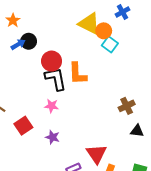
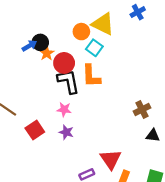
orange star: (13, 20) -> (47, 53), moved
orange circle: (104, 31) -> (81, 32), moved
cyan square: (110, 44) -> (94, 48), moved
purple star: (53, 137) -> (66, 132), moved

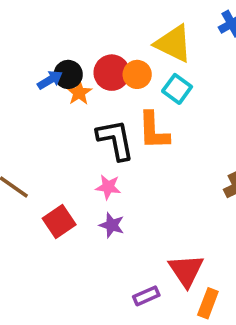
orange circle: (81, 32) -> (137, 74), moved
cyan square: (94, 48) -> (177, 89), moved
red circle: (64, 63) -> (112, 73), moved

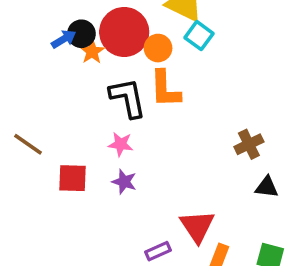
red circle: (112, 73) -> (124, 32), size x1.4
orange circle: (137, 74) -> (158, 48), moved
cyan square: (177, 89) -> (199, 36), moved
red square: (59, 221) -> (72, 178), turned 36

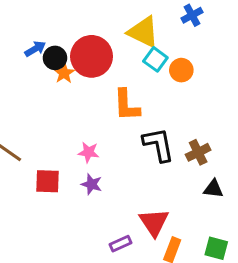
blue arrow: (64, 39) -> (35, 49), moved
orange circle: (158, 48) -> (181, 70), moved
black L-shape: (128, 98) -> (158, 145), moved

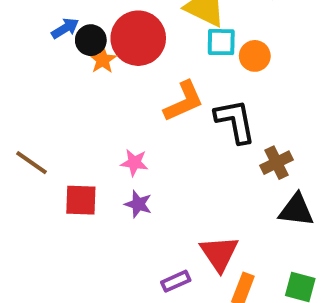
cyan square: (155, 59) -> (221, 42), turned -35
orange L-shape: (127, 105) -> (184, 101), turned -112
black L-shape: (158, 145) -> (235, 121), moved
black triangle: (213, 189) -> (296, 210), size x1.4

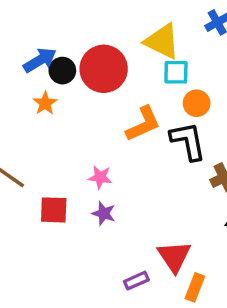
blue arrow: (65, 28) -> (40, 60), size x1.4
orange circle: (255, 56) -> (197, 103), moved
orange star: (103, 60) -> (45, 103), moved

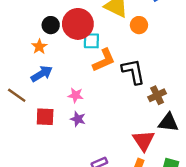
blue arrow: (40, 60) -> (42, 74), moved
cyan square: (176, 72) -> (91, 41), moved
orange circle: (197, 103) -> (139, 25), moved
red triangle: (174, 256) -> (144, 141), moved

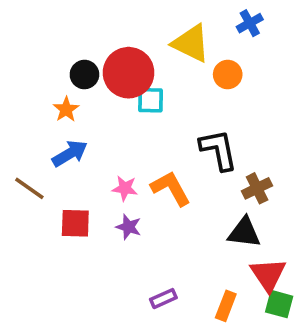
orange L-shape: (104, 60) -> (171, 188), moved, turned -95
black triangle: (168, 122) -> (244, 232), moved
red triangle: (144, 141) -> (268, 275), moved

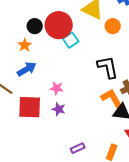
cyan square: (151, 100) -> (71, 40), turned -35
orange L-shape: (171, 188) -> (112, 98), moved
red square: (75, 223) -> (30, 107), size x1.4

